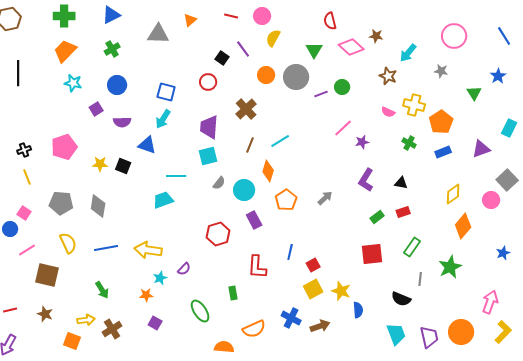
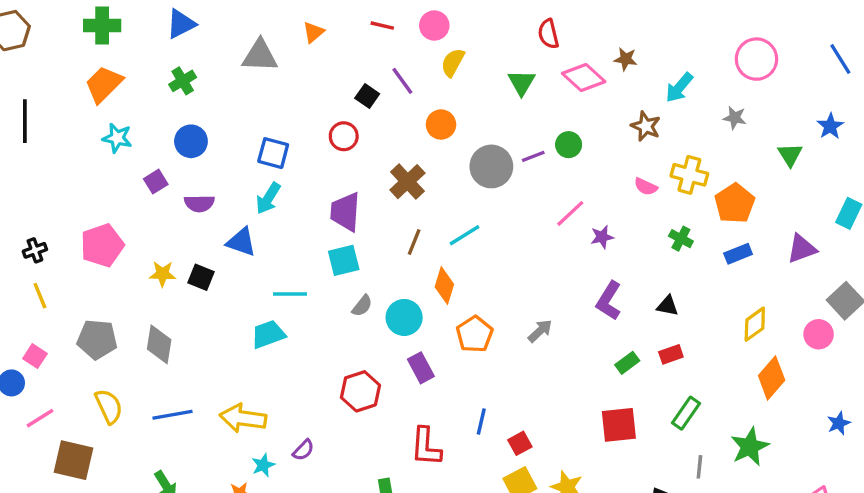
gray circle: (296, 77) -> (491, 166), moved

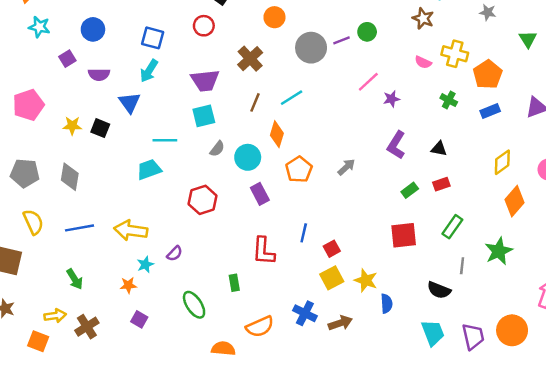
purple trapezoid: (345, 212) -> (205, 81), turned -100
blue triangle: (241, 242) -> (129, 102), turned 35
red hexagon: (360, 391) -> (203, 200), moved

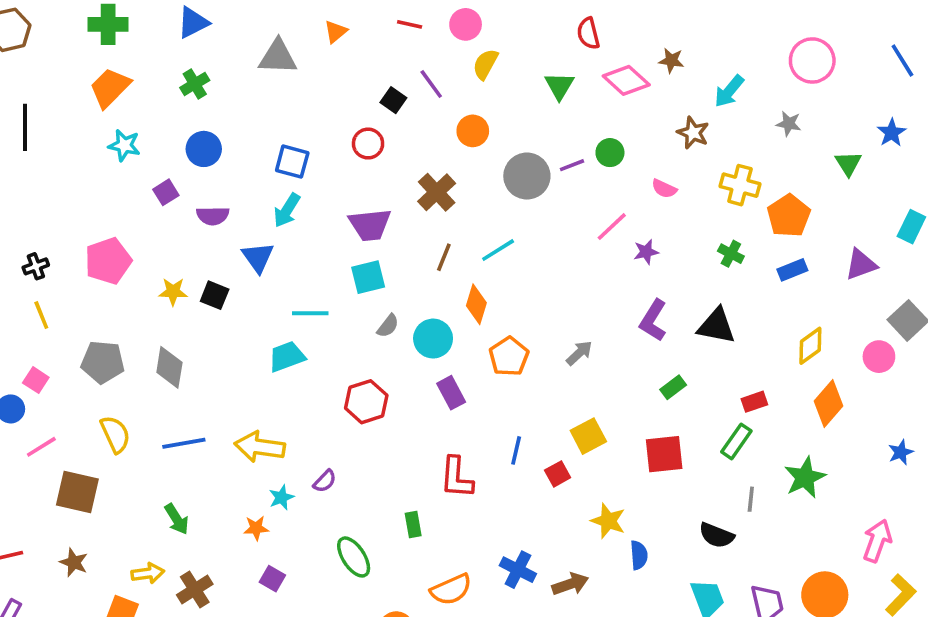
pink semicircle: (423, 62) -> (664, 189), moved
black triangle: (439, 149) -> (716, 326), size x1.6
red rectangle: (441, 184) -> (754, 402), moved
yellow square: (332, 278) -> (588, 436), moved

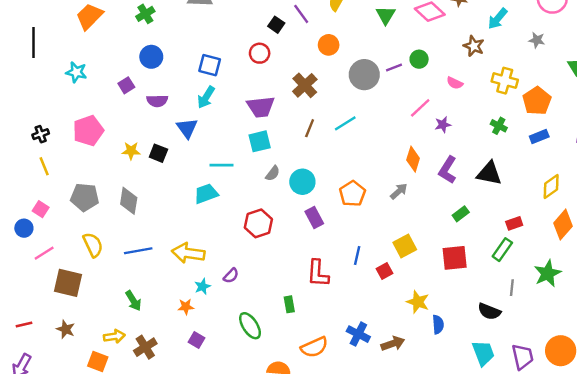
cyan star: (124, 145) -> (76, 72), moved
orange diamond: (476, 304) -> (413, 159), moved

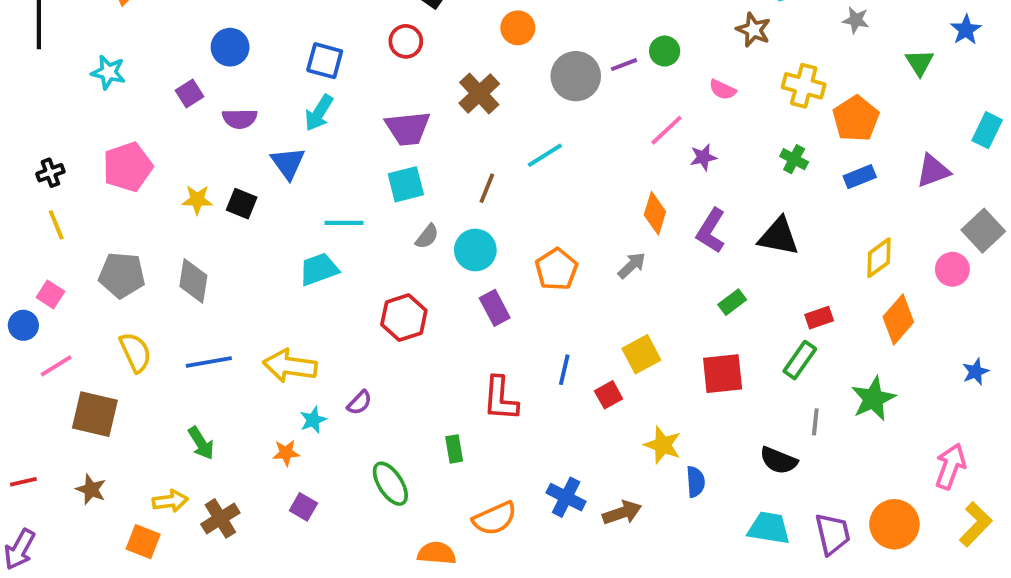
brown line: (310, 128) -> (487, 188), moved
cyan trapezoid: (483, 353) -> (769, 528), turned -60

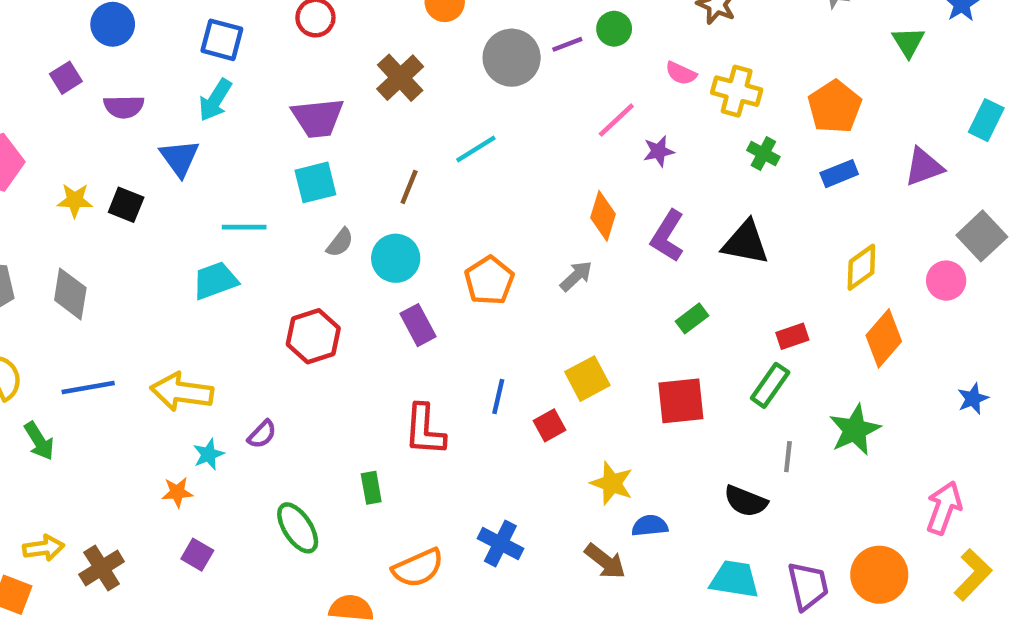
yellow cross: (804, 86) -> (737, 91), moved
green arrow: (201, 443) -> (39, 441), moved
blue semicircle: (696, 482) -> (650, 526), turned -92
brown arrow: (622, 513) -> (605, 561), moved, turned 57

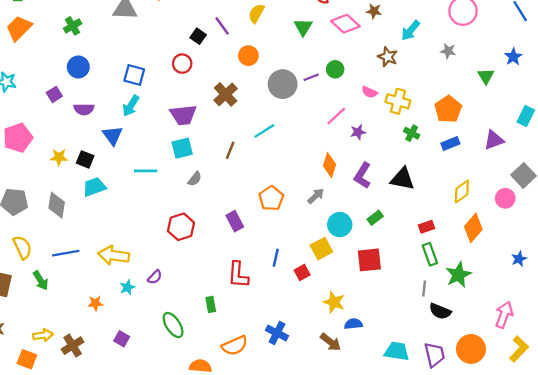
cyan circle: (396, 258) -> (340, 225), moved
cyan trapezoid: (215, 281) -> (94, 187), moved
green rectangle: (770, 385) -> (430, 254), moved, turned -55
orange star: (177, 492) -> (95, 303), moved
black semicircle: (746, 501) -> (440, 311), moved

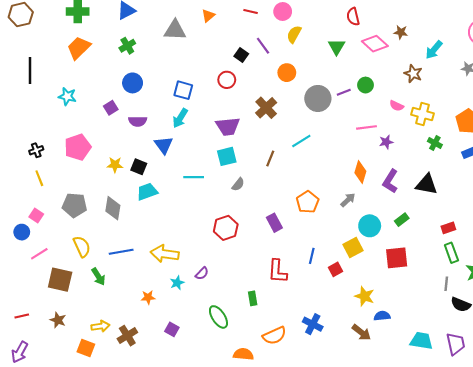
pink line: (336, 116) -> (367, 127), turned 36

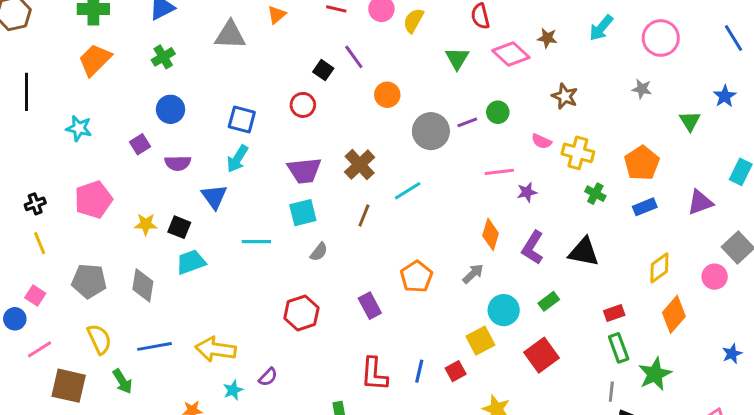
yellow semicircle: (294, 34) -> (413, 21), moved
cyan arrow: (434, 50) -> (601, 28), moved
brown cross: (266, 108) -> (360, 165), moved
blue line: (312, 256) -> (419, 371), moved
red square: (397, 258) -> (541, 355), turned -30

